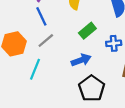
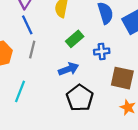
gray line: (46, 41) -> (32, 50), turned -35
cyan line: (35, 69) -> (20, 91), moved

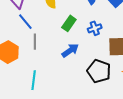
black pentagon: (80, 98) -> (99, 71), moved

